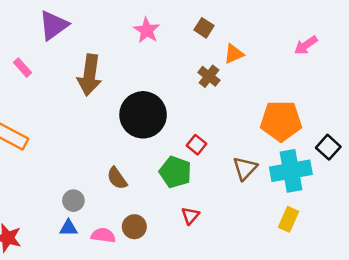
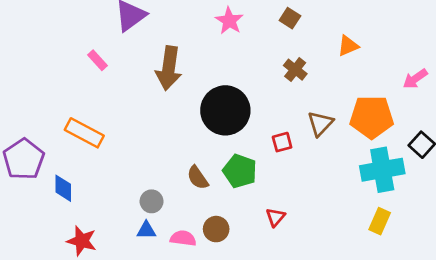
pink arrow: (306, 45) -> (415, 79), moved
orange triangle: (234, 54) -> (348, 46), moved
red square: (196, 145) -> (282, 142), turned 36
brown triangle: (245, 168) -> (320, 124), moved
green pentagon: (175, 172) -> (240, 171), moved

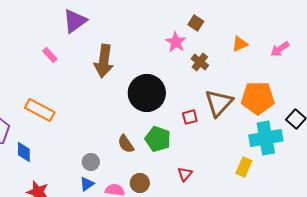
pink star: (229, 21) -> (176, 42), moved
pink arrow: (415, 79) -> (280, 49), moved
brown triangle: (320, 124) -> (219, 103), size x1.4
yellow rectangle: (380, 221) -> (244, 167), moved
blue triangle: (146, 230) -> (87, 184), turned -35

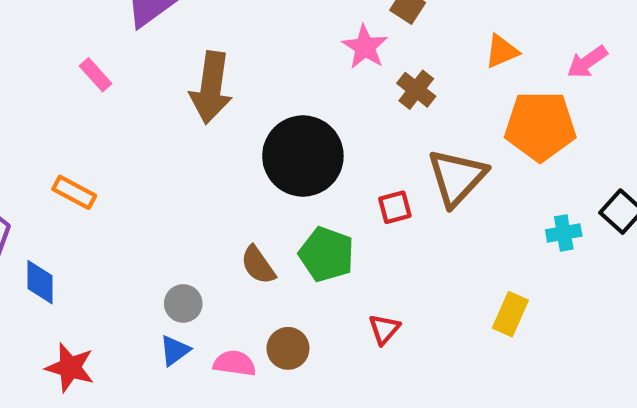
orange pentagon: (258, 98) -> (540, 126), moved
orange rectangle: (40, 110) -> (74, 192), size x0.7
cyan cross: (266, 138) -> (564, 233), moved, size x0.5

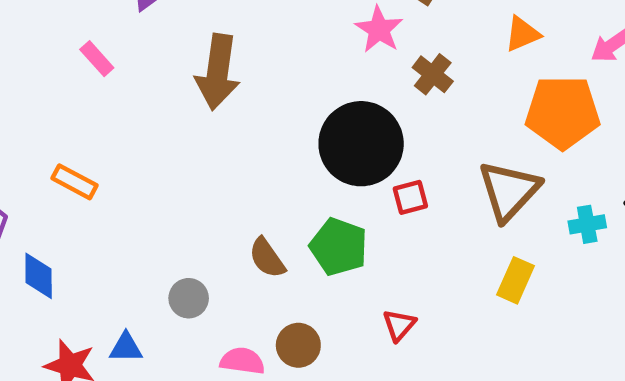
black circle: (303, 156) -> (361, 144), moved
brown triangle: (457, 177) -> (509, 191), moved
yellow rectangle: (510, 314) -> (516, 280), moved
blue triangle: (175, 351) -> (126, 347), moved, turned 36

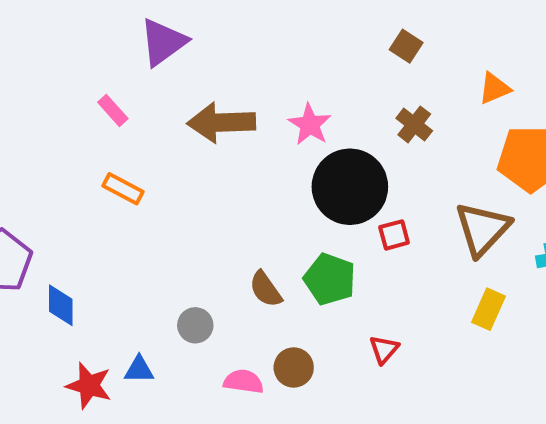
pink star: (379, 29) -> (310, 124), moved
brown arrow: (218, 72) -> (221, 122), turned 80
orange rectangle: (74, 182) -> (123, 189), moved

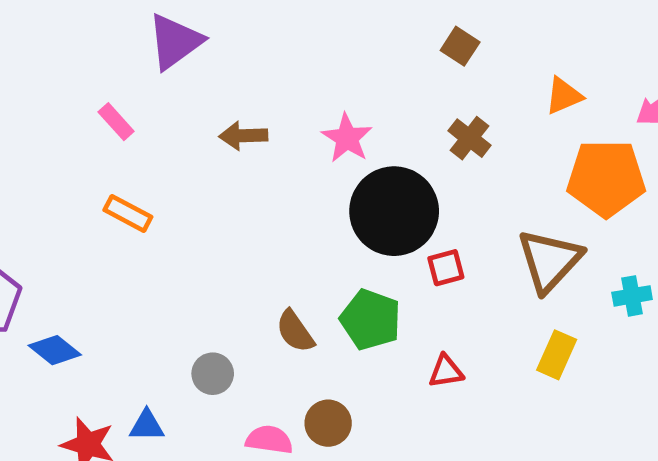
brown arrow: (221, 122) -> (243, 136), size x0.6
blue diamond: (61, 305) -> (55, 350), turned -51
red triangle: (384, 349) -> (446, 371), moved, turned 40

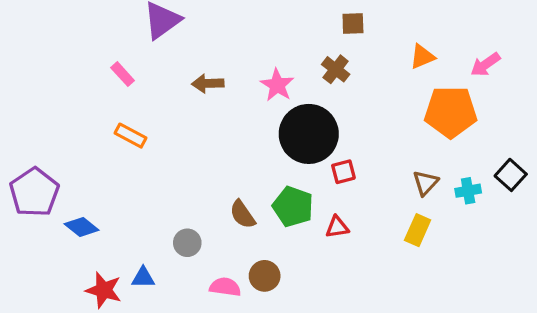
brown square: (460, 46) -> (353, 24), turned -35
brown cross: (469, 138) -> (336, 69), moved
brown triangle: (550, 261) -> (425, 183), moved, size x0.6
red triangle: (446, 371) -> (337, 227), moved

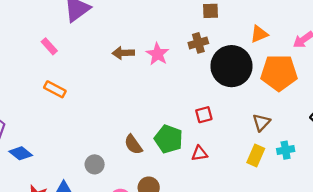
brown cross: (336, 69) -> (198, 43), turned 36
brown arrow: (208, 83) -> (123, 53), moved
black circle: (309, 134) -> (231, 66), moved
cyan cross: (468, 191) -> (286, 150), moved

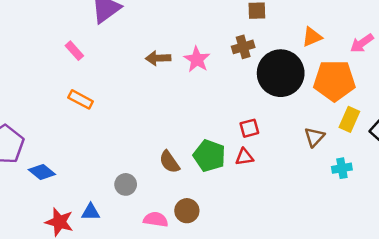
red triangle: (199, 153) -> (244, 157), moved
yellow rectangle: (256, 156) -> (349, 119), moved

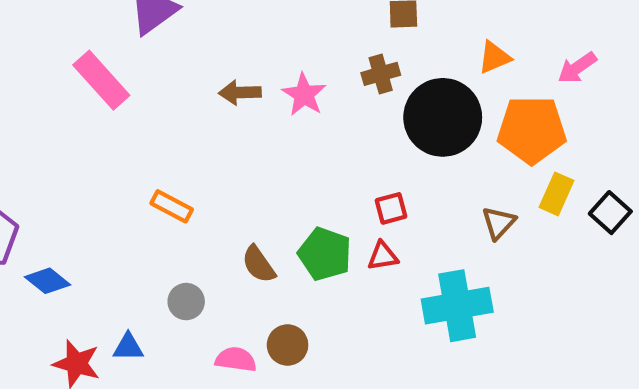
pink rectangle: (74, 51) -> (101, 80), size x1.8
orange rectangle: (81, 99) -> (172, 206), moved
cyan cross: (342, 168) -> (457, 306), moved, size x2.0

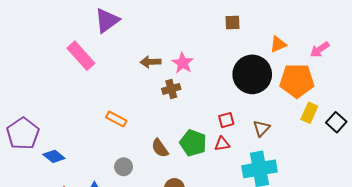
brown cross: (381, 74) -> (171, 89), moved
brown triangle: (499, 223) -> (262, 128), moved

